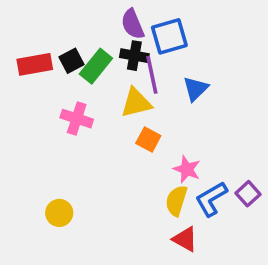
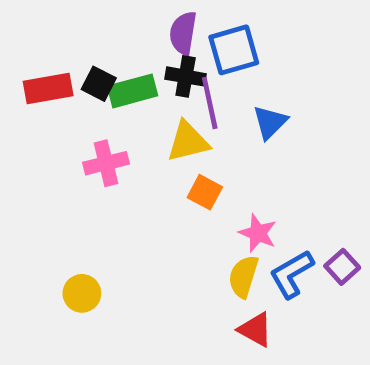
purple semicircle: (133, 24) -> (183, 33), turned 32
black square: (71, 61) -> (99, 84), turned -35
green rectangle: (96, 66) -> (133, 91), turned 36
pink cross: (77, 119) -> (106, 163), turned -32

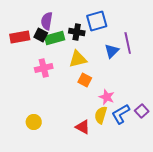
purple semicircle: (183, 33) -> (47, 21), moved
purple line: (210, 103) -> (128, 43), moved
red triangle: (255, 330) -> (83, 127), moved

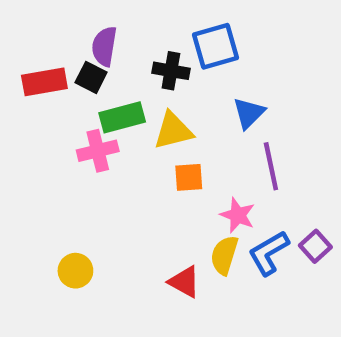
green rectangle: (55, 38) -> (122, 117), moved
purple line: (128, 43) -> (271, 166), moved
orange square: (85, 80) -> (189, 177), turned -32

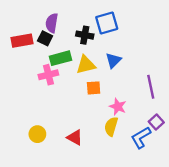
blue triangle: (249, 113) -> (113, 60), moved
purple line: (271, 166) -> (151, 87), moved
blue L-shape: (269, 253) -> (141, 137), moved
red triangle: (184, 282) -> (75, 137), moved

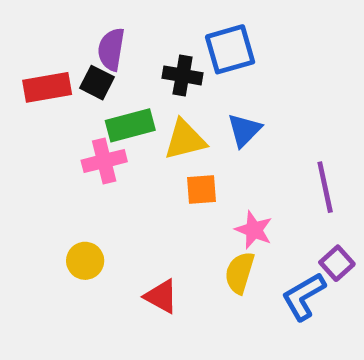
yellow circle: (37, 134) -> (85, 261), moved

